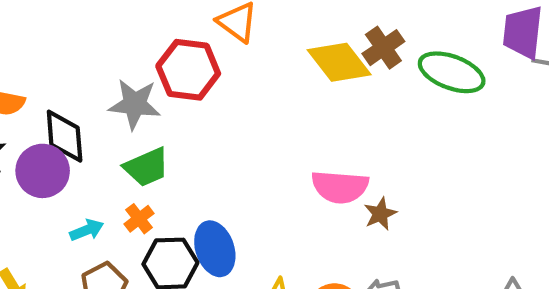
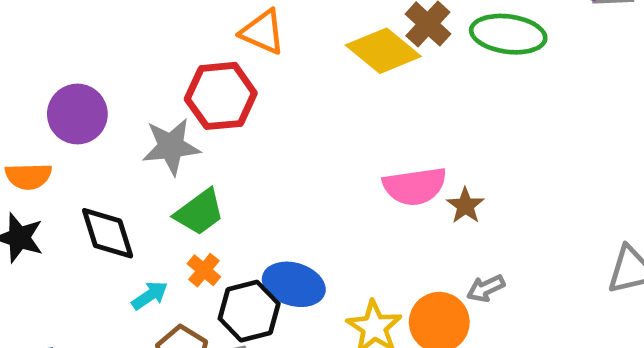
black diamond: (65, 136) -> (108, 233), moved
purple circle: (43, 171) -> (77, 114), moved
blue ellipse: (215, 249) -> (294, 284), turned -42

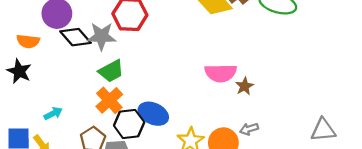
black diamond: (108, 233) -> (75, 37), moved, turned -32
orange cross: (204, 270) -> (109, 100), size x1.6
cyan arrow: (150, 295) -> (53, 113), moved

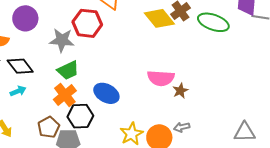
black diamond: (75, 37) -> (20, 66), moved
cyan arrow: (53, 113) -> (18, 91), moved
blue ellipse: (153, 114) -> (106, 93), moved

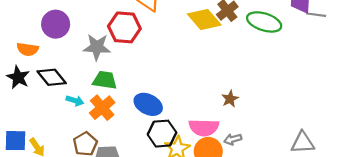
green trapezoid: (68, 70) -> (105, 80), turned -145
pink semicircle: (161, 78) -> (204, 128), moved
cyan arrow: (18, 91) -> (75, 101), moved, turned 42
black hexagon: (80, 116) -> (162, 134), moved

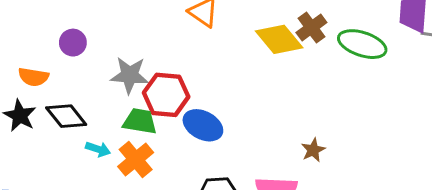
purple circle: (56, 24) -> (73, 43), size x0.7
red hexagon: (124, 27) -> (166, 95), moved
blue ellipse: (148, 104) -> (203, 125), moved

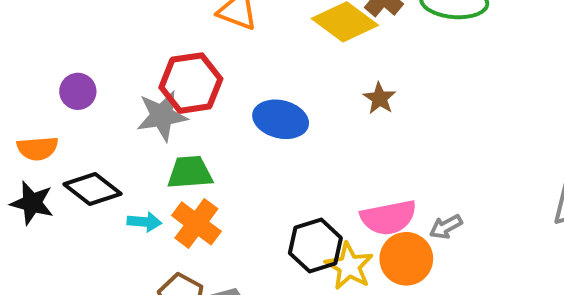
red hexagon: (166, 95) -> (191, 83), moved
blue ellipse: (203, 125) -> (281, 119), moved
brown star: (313, 150) -> (380, 98), moved

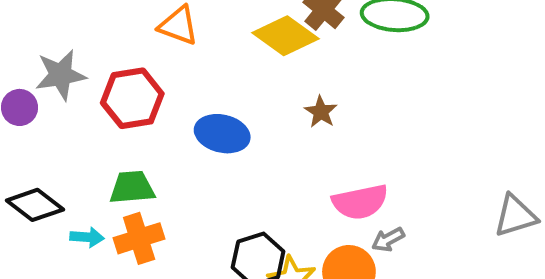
gray star: (162, 116) -> (61, 75), moved
pink semicircle: (389, 217) -> (360, 202), moved
orange cross: (196, 223) -> (139, 238), turned 36

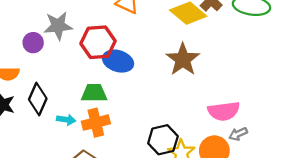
brown star: (321, 112) -> (183, 59), moved, size x1.8
blue ellipse: (222, 134) -> (118, 61), moved
black diamond: (35, 205) -> (38, 99), turned 72

